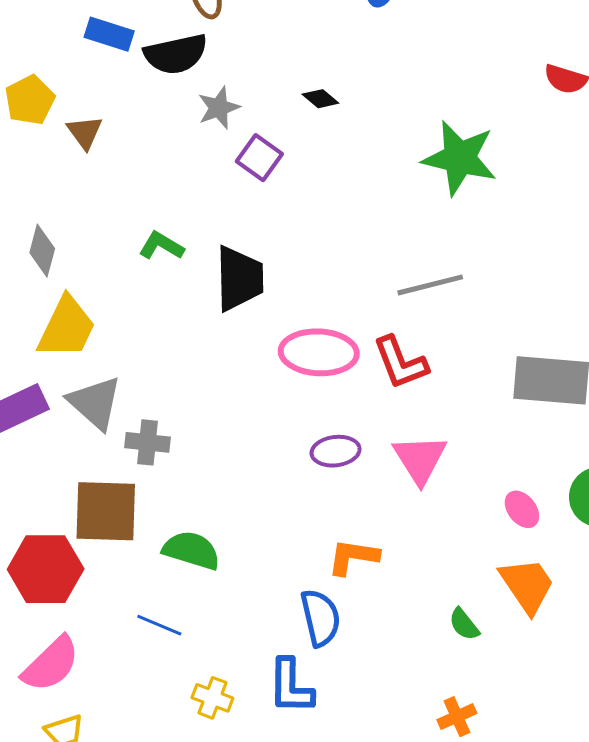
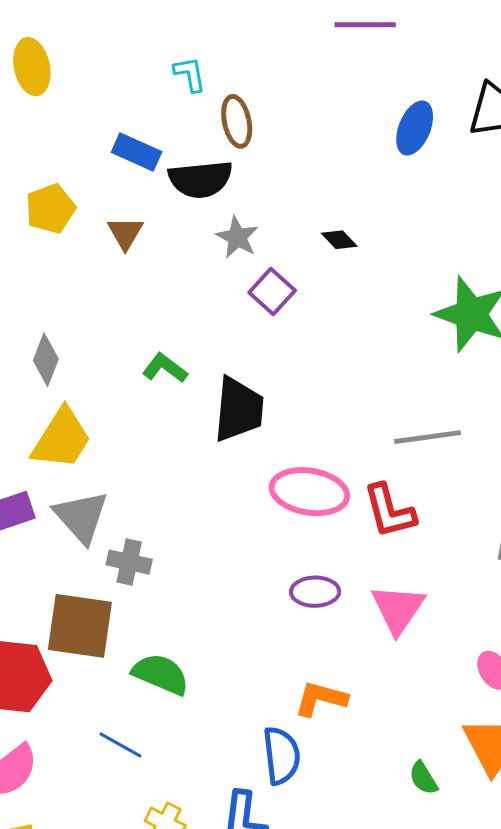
gray star: (219, 108) -> (237, 237), turned -30
brown triangle: (85, 132) -> (125, 233), moved

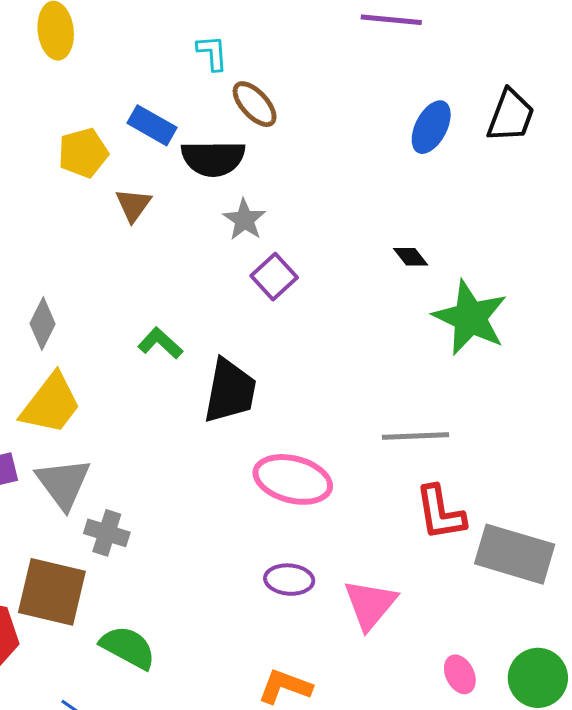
brown ellipse: (237, 121) -> (255, 104), turned -36
yellow pentagon: (50, 209) -> (83, 153), moved
black diamond: (339, 240) -> (411, 257), moved
red L-shape: (389, 511) -> (440, 513), moved

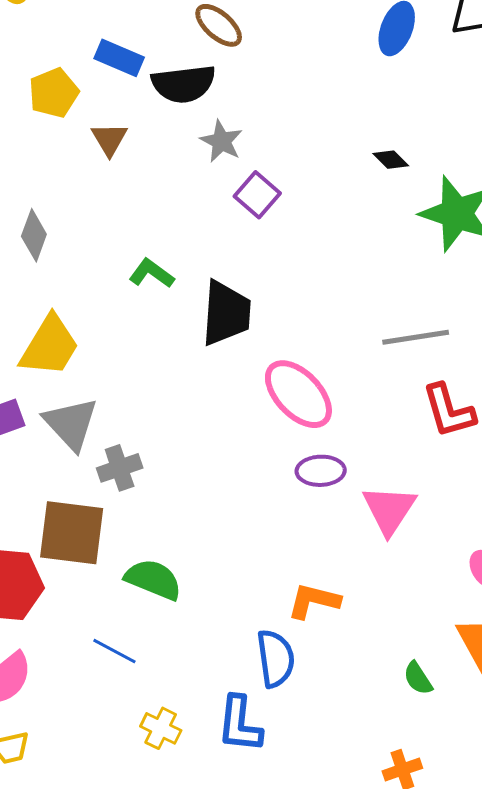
gray diamond: (43, 324) -> (34, 235), moved
pink ellipse: (293, 479) -> (298, 394), turned 38
gray cross: (107, 533) -> (120, 468), turned -30
purple ellipse: (289, 580) -> (321, 471), moved

